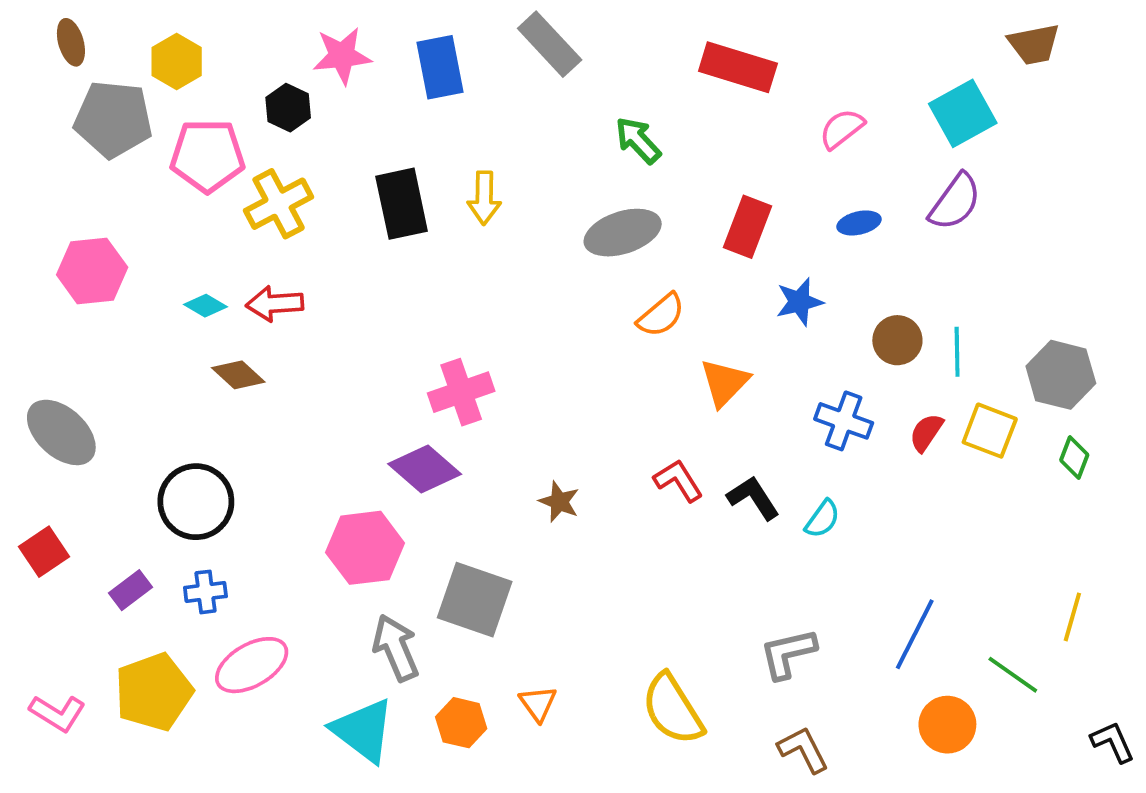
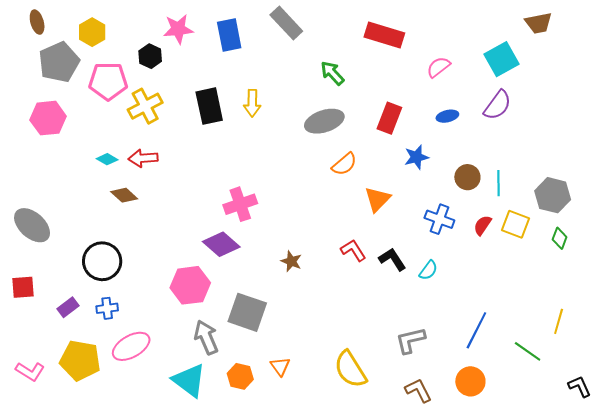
gray pentagon: (113, 119) -> (59, 62), turned -30
pink hexagon: (92, 271) -> (48, 118), moved
red square: (44, 552) -> (23, 287), turned 30
yellow pentagon: (154, 692) -> (80, 360), turned 30
orange circle: (947, 725) -> (470, 381), moved

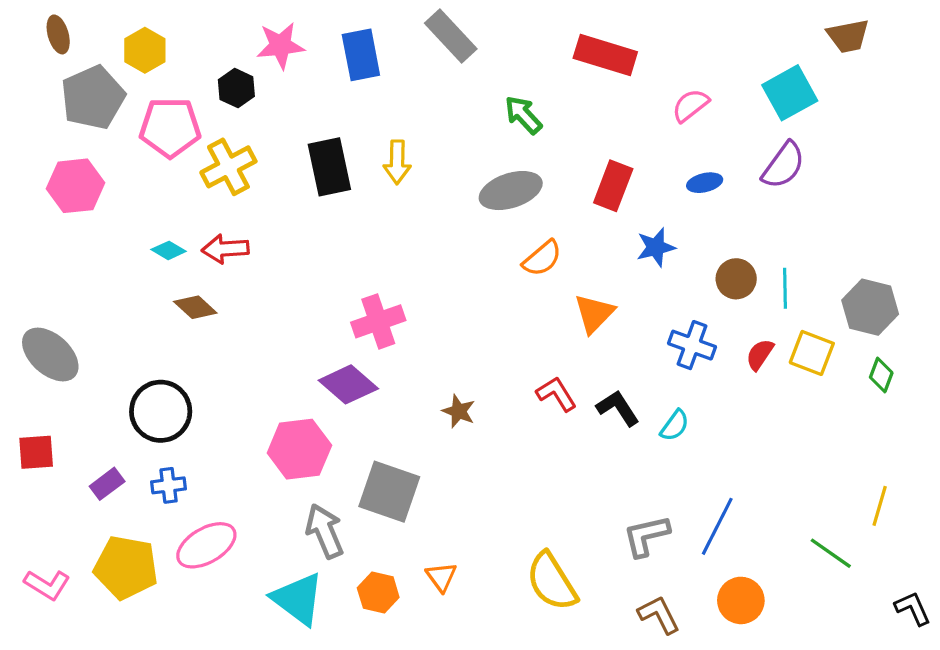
blue line: (476, 330) -> (717, 526), moved

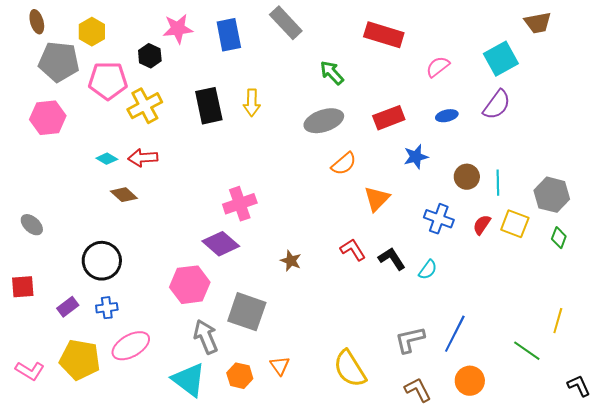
gray pentagon: (93, 97) -> (59, 62), turned 30
red rectangle: (613, 186) -> (389, 118), turned 48
gray ellipse: (50, 355) -> (32, 225), size x0.6

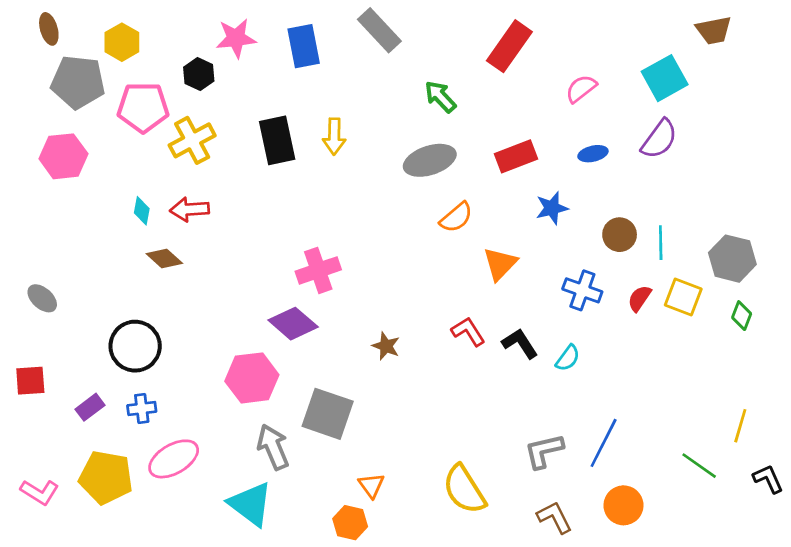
red rectangle: (384, 35) -> (509, 46), turned -72
cyan diamond: (107, 159) -> (142, 211), turned 70
orange hexagon: (240, 376) -> (350, 523), moved
black L-shape: (579, 386) -> (768, 479), moved

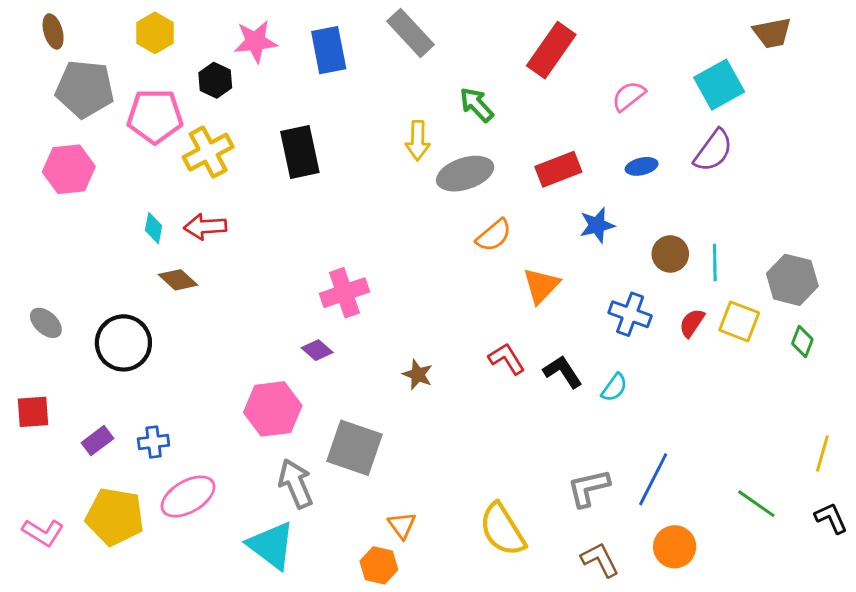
yellow hexagon: (122, 42) -> (155, 33), moved
yellow arrow: (334, 136) -> (418, 141), moved
purple diamond: (293, 324) -> (317, 350), size x0.6
black circle: (135, 346) -> (123, 343), moved
yellow line: (740, 426) -> (822, 453), moved

